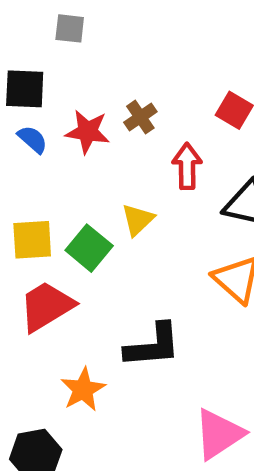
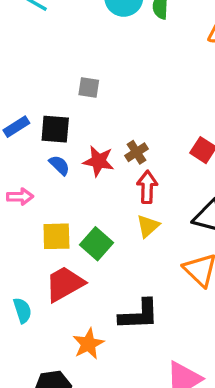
red arrow: (187, 166) -> (147, 187), moved
yellow triangle: (138, 220) -> (148, 226), moved

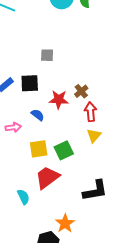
blue semicircle: (59, 165) -> (38, 115), moved
green square: (96, 244) -> (64, 150), turned 30
orange star: (88, 344) -> (65, 223), moved

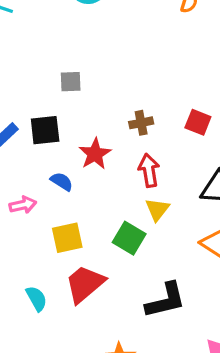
brown cross: (81, 91) -> (141, 123), moved, turned 32
red star: (59, 100) -> (95, 154), turned -30
green square: (64, 150) -> (129, 238), moved, turned -30
cyan semicircle: (23, 197) -> (37, 299), moved

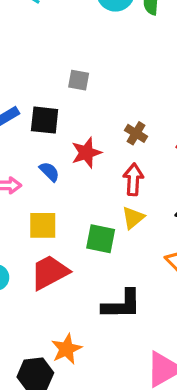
brown cross: (141, 123) -> (136, 133), turned 30
green square: (129, 238) -> (101, 239), turned -32

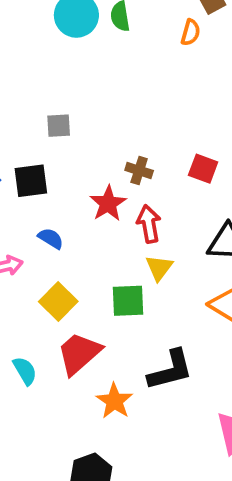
red star: (86, 153) -> (108, 203), moved
yellow square: (43, 225) -> (58, 302), turned -32
orange star: (66, 349) -> (114, 401), moved

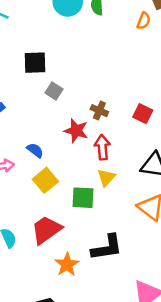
gray square: (59, 126) -> (54, 91), moved, turned 30
black square: (31, 181) -> (35, 63), moved
red star: (108, 203) -> (76, 131), turned -30
yellow square: (58, 302) -> (45, 180), moved

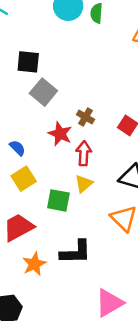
gray square: (54, 91) -> (43, 92), size x1.5

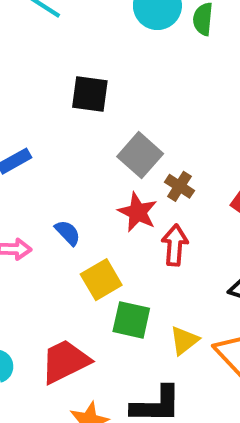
gray square: (43, 92) -> (140, 155), moved
yellow square: (24, 179) -> (101, 280), moved
yellow triangle: (84, 184) -> (184, 340), moved

